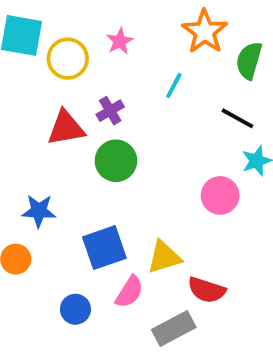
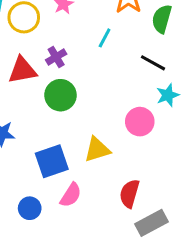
yellow triangle: (164, 257) -> (97, 149), moved
red semicircle: (207, 290) -> (129, 194), turned 88
gray rectangle: (174, 329) -> (152, 223), moved

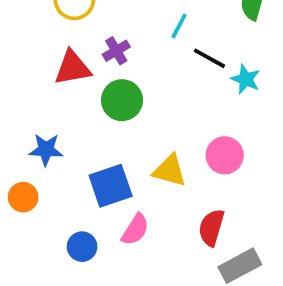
black line: (153, 63) -> (209, 58), moved
cyan star: (168, 95) -> (246, 79), moved, turned -30
pink circle: (140, 122) -> (225, 155), moved
yellow triangle: (97, 149) -> (170, 171), turned 32

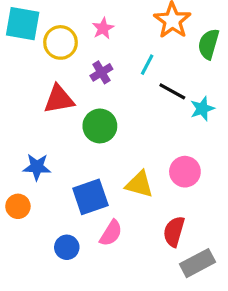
purple cross: (116, 51) -> (101, 72), moved
cyan star: (246, 79) -> (202, 109), turned 30

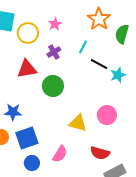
blue square: (90, 197) -> (27, 138), moved
red semicircle: (174, 232) -> (100, 153), turned -90

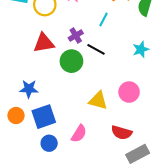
purple cross: (54, 52) -> (76, 36), moved
black line: (99, 64) -> (96, 49), moved

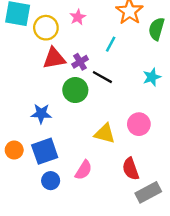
red triangle: (44, 43) -> (54, 58), moved
blue star: (29, 89) -> (41, 114), moved
red semicircle: (122, 133) -> (131, 169), turned 54

